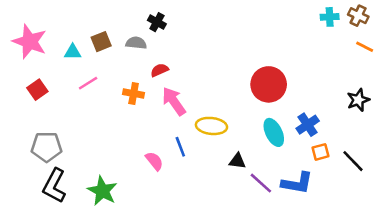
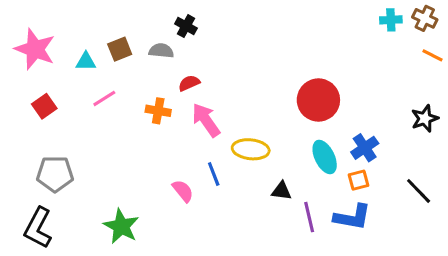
orange square: (321, 152) -> (358, 180), moved
purple line: (261, 183) -> (309, 217), turned 35
black L-shape: (54, 186) -> (38, 228), moved

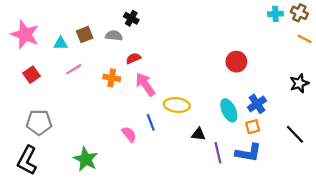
red circle: (318, 100) -> (236, 62), moved, size x0.7

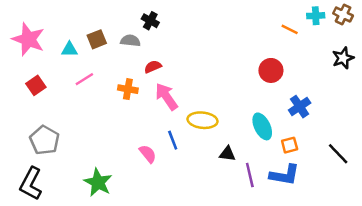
orange line: (305, 39) -> (290, 29), moved
black star: (299, 83) -> (343, 58), moved
blue cross: (257, 104) -> (300, 107), moved
gray pentagon: (39, 122) -> (45, 140), turned 30

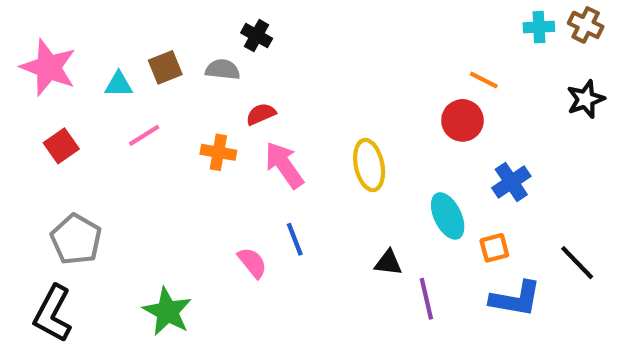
orange line: (290, 29) -> (484, 80), moved
yellow ellipse: (203, 120) -> (369, 165), moved, turned 72
blue L-shape: (285, 175) -> (516, 299), moved

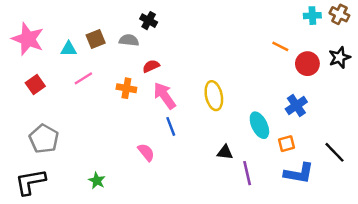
red circle: (462, 120) -> (307, 64), moved
blue line: (295, 239) -> (171, 126), moved
green star: (167, 312) -> (97, 181), size x0.6
black L-shape: (53, 314) -> (30, 182), turned 52

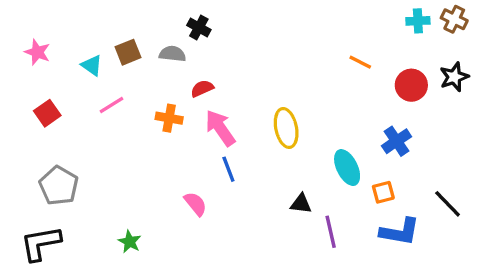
pink star: (28, 39) -> (37, 52), size x0.6
orange line: (280, 46) -> (360, 62), moved
cyan triangle: (69, 49) -> (92, 65), turned 35

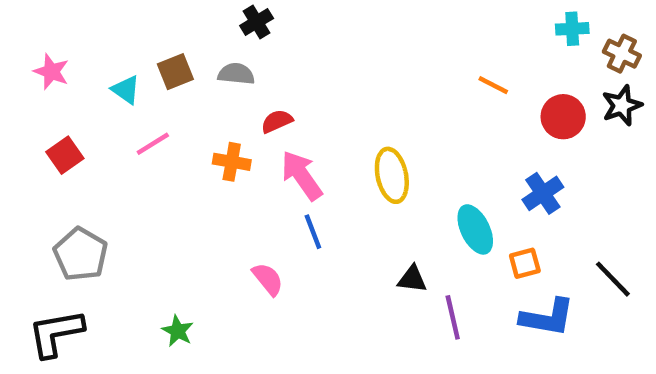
brown cross: (454, 19) -> (622, 54), moved
black cross: (199, 27) -> (257, 22), moved, turned 30

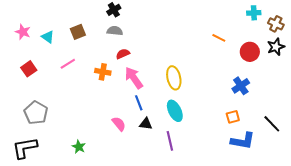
gray semicircle: (236, 74) -> (115, 31), moved
cyan triangle: (126, 90) -> (48, 37), moved
cyan ellipse: (475, 229) -> (175, 111), moved
black triangle: (412, 279) -> (146, 124), moved
purple line: (453, 317) -> (170, 141), moved

